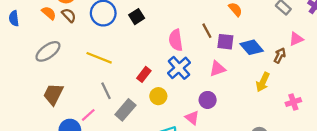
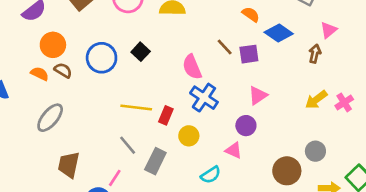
blue diamond: (252, 47) -> (279, 33), moved
yellow line: (99, 58) -> (136, 107), moved
pink triangle: (217, 69) -> (258, 96), moved
yellow arrow: (263, 82) -> (316, 100), moved, turned 42

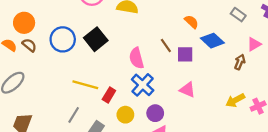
black square: (141, 52) -> (96, 39), size x1.5
pink triangle: (258, 96) -> (187, 90), turned 49
purple circle: (246, 126) -> (155, 113), moved
gray line: (128, 145) -> (74, 115), turned 63

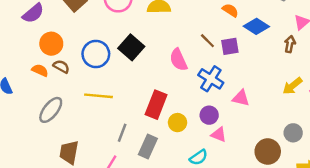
yellow line: (85, 85) -> (98, 96), moved
blue cross: (143, 85) -> (211, 79), moved
pink triangle: (187, 90) -> (241, 98), moved
red rectangle: (109, 95) -> (156, 105), size x1.6

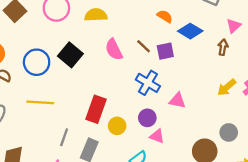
pink semicircle: (178, 60) -> (114, 50), moved

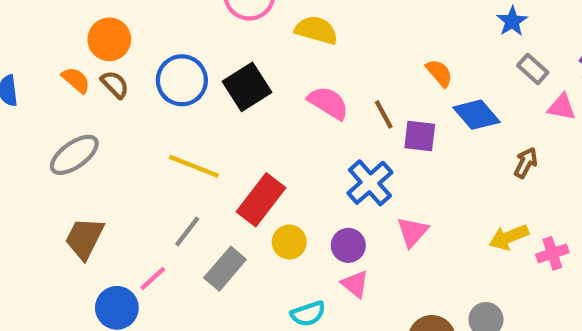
pink triangle: (234, 26) -> (562, 107), moved, turned 35
pink semicircle: (114, 50) -> (328, 103), turned 130
pink triangle: (177, 101) -> (412, 232), turned 42
yellow line: (40, 102) -> (194, 166), moved

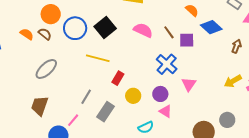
orange circle: (109, 39) -> (51, 14), moved
gray ellipse: (74, 155) -> (46, 69), moved
yellow line: (194, 166) -> (98, 58), moved
red rectangle: (261, 200) -> (118, 78), size x0.6

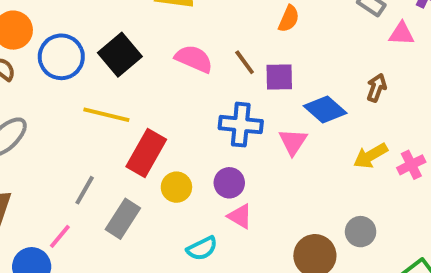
orange semicircle: (192, 10) -> (289, 19), turned 72
blue diamond: (211, 27) -> (325, 110), moved
blue cross: (167, 64) -> (241, 125), turned -35
red rectangle: (118, 78) -> (146, 153), size x1.6
pink triangle: (189, 84) -> (293, 142), moved

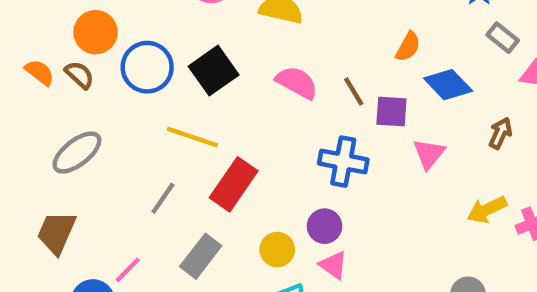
blue diamond: (325, 110) -> (448, 85), moved
pink triangle: (293, 142) -> (429, 154), moved
yellow circle: (176, 187) -> (277, 250), moved
gray line: (85, 190) -> (163, 198), moved

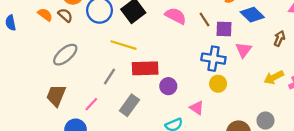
blue cross: (343, 162) -> (213, 59), moved
red rectangle: (234, 184) -> (145, 68), turned 55
purple circle: (325, 226) -> (168, 86), moved
yellow circle: (277, 250) -> (218, 84), moved
pink line: (128, 270) -> (91, 104), moved

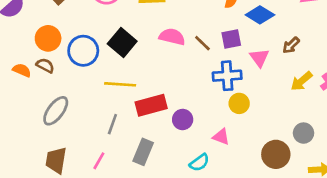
brown line: (205, 20) -> (202, 43), moved
brown arrow: (279, 38) -> (291, 45), moved, turned -144

